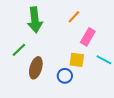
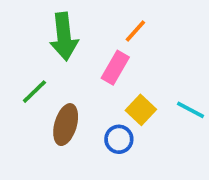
pink rectangle: (88, 37) -> (115, 68), moved
yellow square: (77, 60) -> (141, 110), turned 35

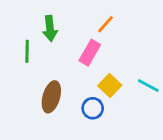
green arrow: (64, 36) -> (50, 28), size x0.7
green line: (34, 92) -> (27, 51), moved, turned -45

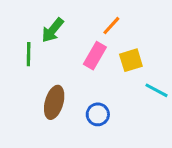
green arrow: (50, 28) -> (53, 30), turned 45
yellow square: (110, 85) -> (131, 60), moved, turned 30

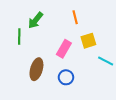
orange line: (111, 26) -> (75, 17), turned -56
pink rectangle: (95, 56) -> (64, 49), moved

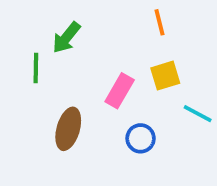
orange line: (75, 17) -> (160, 22), moved
blue circle: (66, 77) -> (141, 138), moved

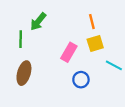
orange line: (160, 22) -> (92, 22), moved
brown ellipse: (68, 129) -> (24, 73), moved

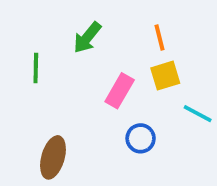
green arrow: (38, 22) -> (87, 38), moved
brown ellipse: (24, 73) -> (53, 157), moved

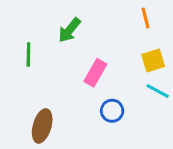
orange line: (160, 38) -> (146, 18), moved
yellow square: (165, 76) -> (153, 61), moved

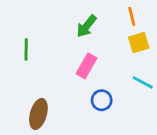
green arrow: (70, 30) -> (87, 26), moved
yellow square: (153, 61) -> (139, 43), moved

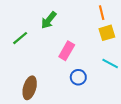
green arrow: (87, 26) -> (49, 20), moved
green line: (26, 49) -> (20, 38), turned 49

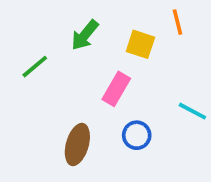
yellow square: (107, 33) -> (140, 44), moved, turned 35
brown ellipse: (30, 88) -> (77, 144), moved

